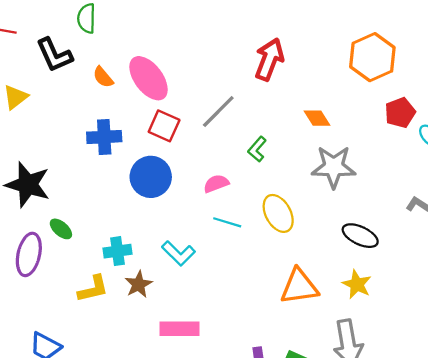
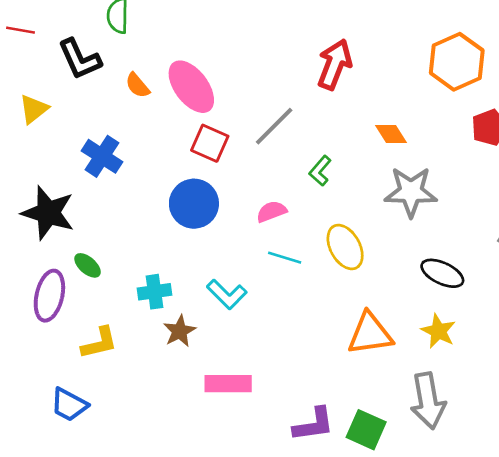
blue cross: (104, 137) -> (102, 156), moved, turned 36
yellow L-shape: (93, 289) -> (99, 343), moved

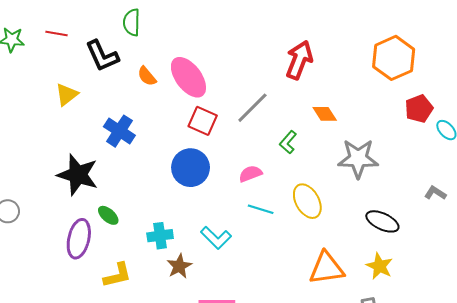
orange diamond: (391, 134) -> (325, 114), moved

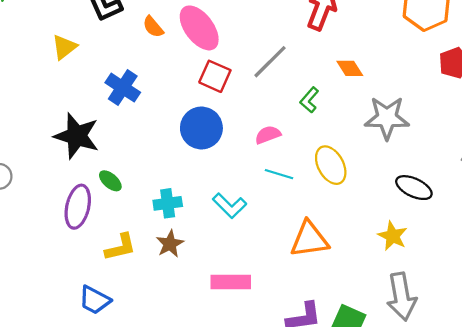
brown star: (179, 266) -> (170, 244), moved
yellow star: (379, 266) -> (393, 236), moved
orange triangle: (327, 268) -> (309, 239), moved

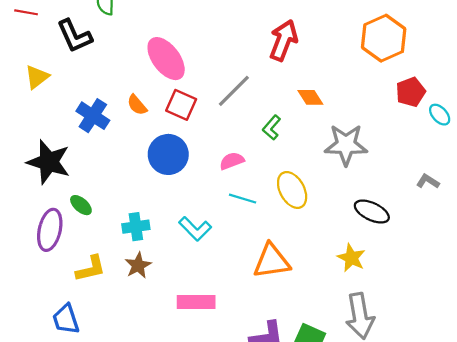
orange semicircle: (153, 27) -> (137, 105), moved
blue trapezoid: (95, 300) -> (66, 319), turned 44

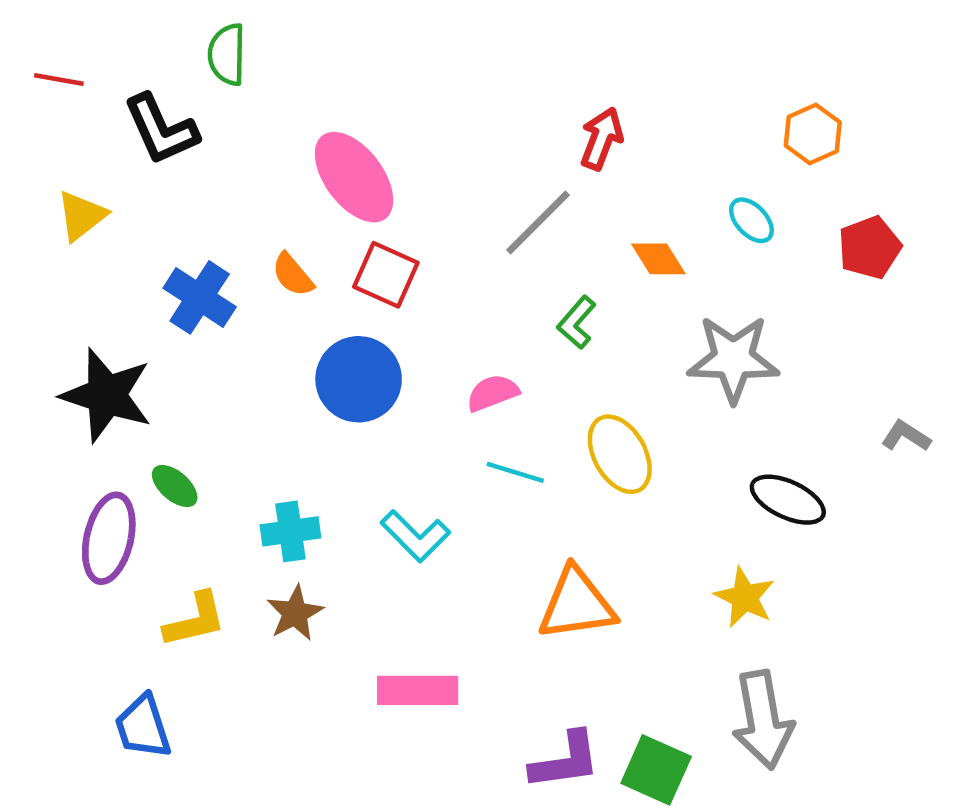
orange hexagon: (384, 38) -> (813, 134), size x0.6
red arrow: (283, 40) -> (602, 139), size x0.7
gray line: (234, 91) -> (538, 223), moved
cyan ellipse: (440, 115) -> (751, 220), moved

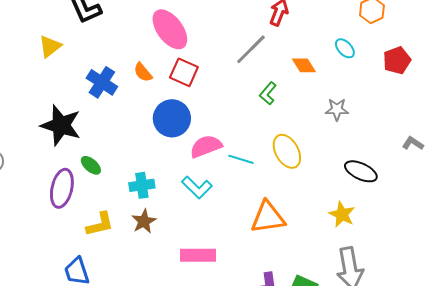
gray star: (733, 359) -> (337, 109), size x0.6
pink semicircle: (493, 393) -> (206, 146), moved, size x1.4

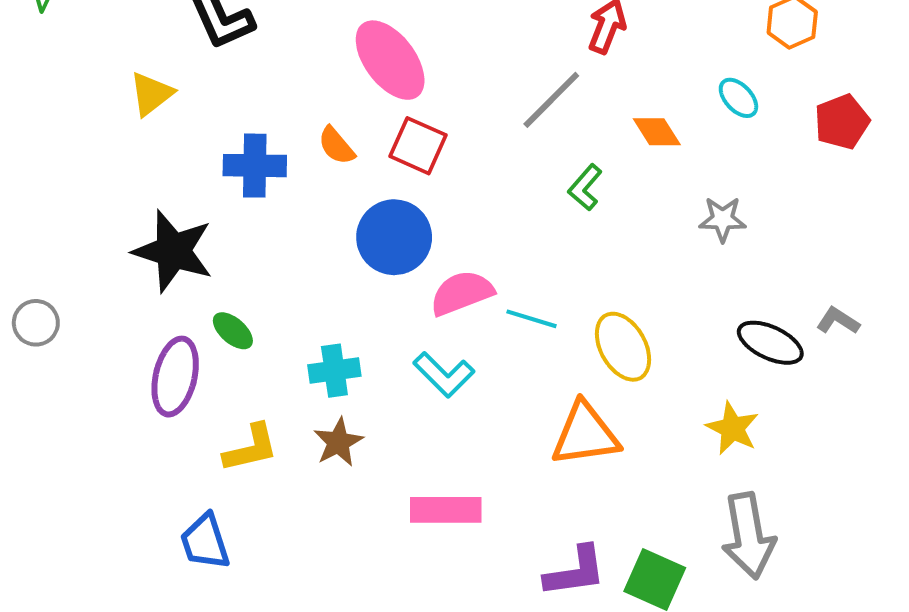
blue cross: (102, 82) -> (255, 166), turned -32
gray L-shape: (413, 143) -> (838, 321), moved
yellow ellipse: (287, 151) -> (623, 347), moved

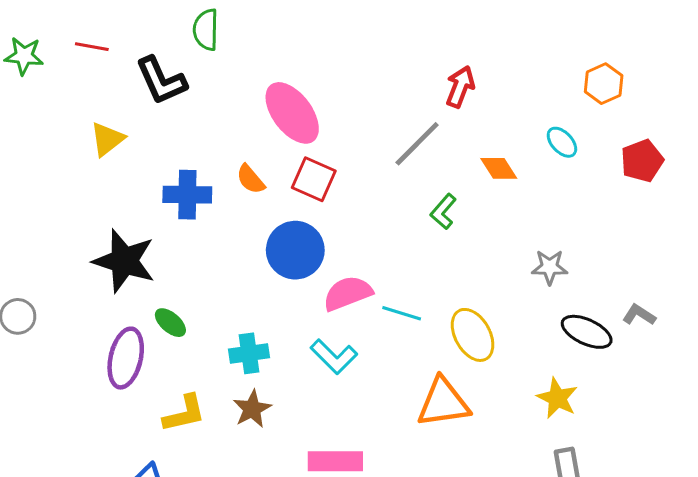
gray star: (723, 219) -> (550, 267), moved

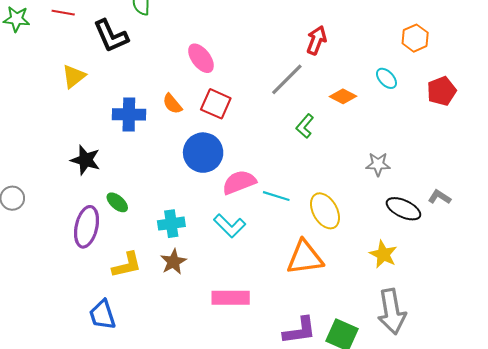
pink ellipse: (292, 113) -> (201, 58), size x0.7
orange diamond: (499, 168) -> (343, 96), turned -30
black star: (124, 261) -> (85, 160), size x0.7

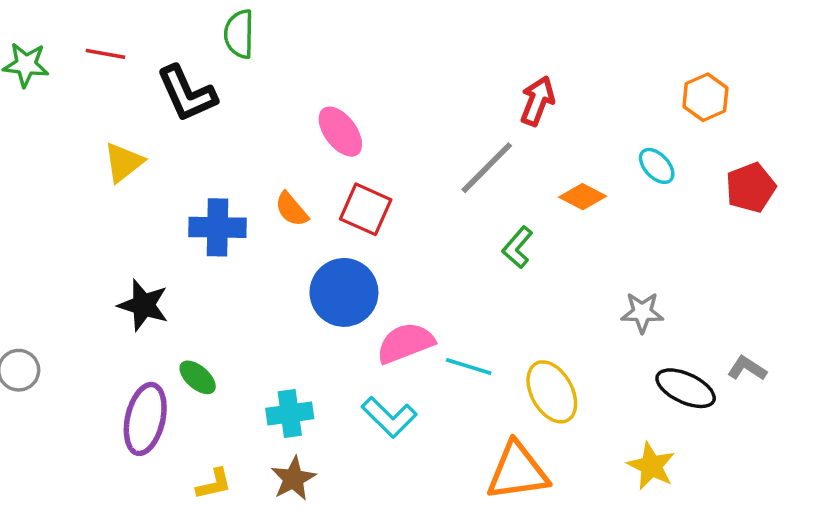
yellow L-shape: (127, 265) -> (214, 484), size x0.7

